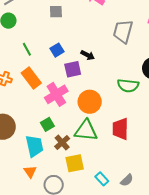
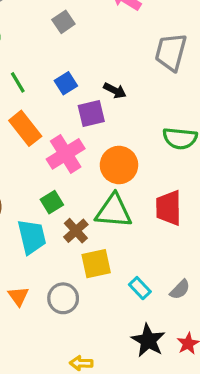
gray square: (56, 12) -> (63, 22), turned -32
orange triangle: (30, 172) -> (18, 296), moved

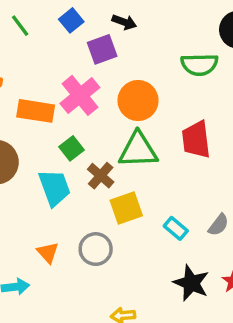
orange rectangle: (25, 128) -> (36, 111), moved, turned -36

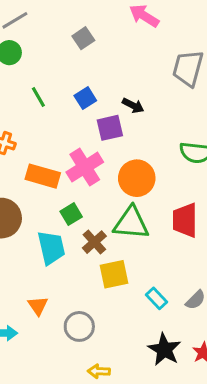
gray circle: (96, 249) -> (79, 326), moved

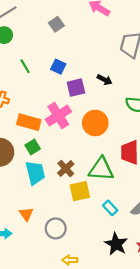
blue square: (85, 98) -> (58, 67), turned -32
black arrow: (133, 106) -> (105, 80), moved
green square: (71, 214) -> (33, 147), moved
green triangle: (131, 223) -> (101, 169), moved

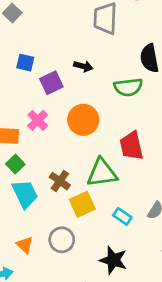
pink cross: (58, 116) -> (38, 120), size x0.7
gray circle: (56, 228) -> (62, 240), moved
black star: (116, 244) -> (113, 260), moved

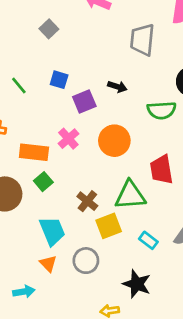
cyan trapezoid: (25, 194) -> (52, 231), moved

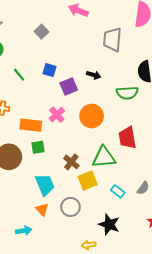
green square: (43, 182) -> (38, 147), turned 32

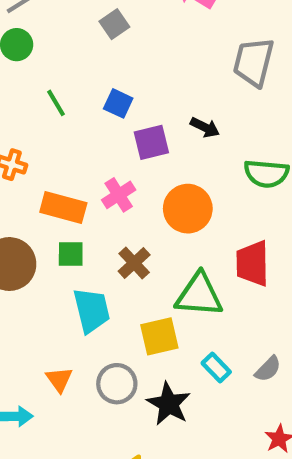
brown cross: (71, 162) -> (134, 263), moved
cyan trapezoid: (45, 185) -> (92, 310), moved
black star: (109, 224) -> (169, 404), moved

